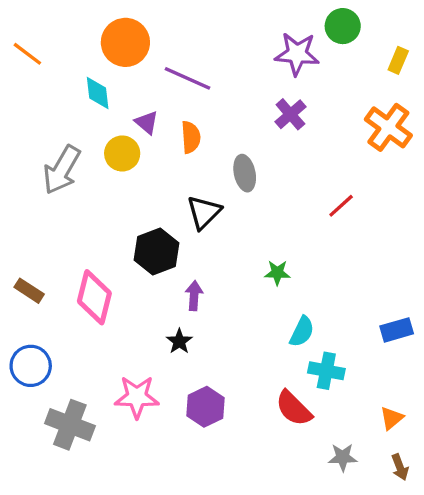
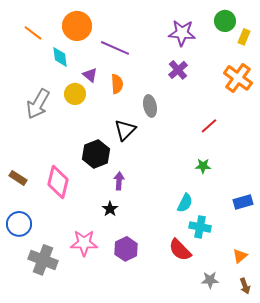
green circle: (343, 26) -> (225, 21), moved
orange line: (27, 54) -> (33, 33), moved
green star: (277, 273) -> (203, 166), moved

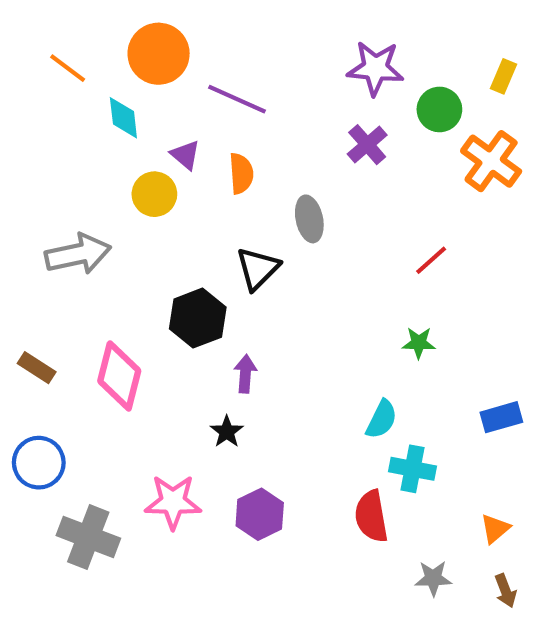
green circle: (225, 21) -> (439, 109), moved
gray arrow: (38, 104) -> (78, 254), moved, turned -132
red semicircle: (180, 250) -> (371, 516), turned 35

